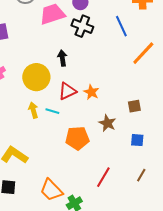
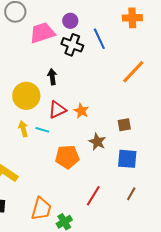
blue line: (121, 26) -> (99, 39), moved
blue square: (137, 140) -> (127, 159), size x1.5
orange trapezoid: (51, 190) -> (41, 209), turned -120

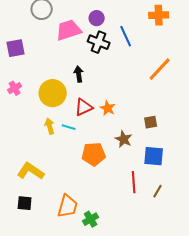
red line: (93, 196) -> (134, 182), moved, turned -35

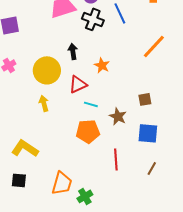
orange star: (108, 108) -> (102, 65), moved
cyan line: (69, 127) -> (91, 104), moved
red line: (134, 182) -> (116, 159), moved

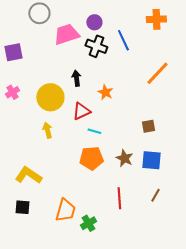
brown star: (118, 116) -> (124, 158), moved
red line: (116, 159) -> (119, 198), moved

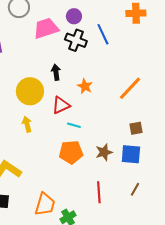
orange line: (157, 73) -> (130, 88), moved
brown square: (148, 126) -> (136, 128), moved
brown star: (124, 158) -> (104, 152), turned 30

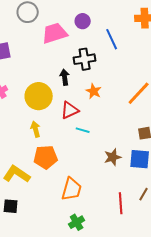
black cross: (76, 40) -> (85, 59), moved, turned -30
orange pentagon: (71, 152) -> (46, 157), moved
red line: (99, 192) -> (121, 203), moved
orange trapezoid: (45, 204) -> (72, 189), moved

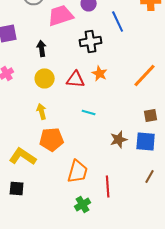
black arrow: (65, 77) -> (42, 48), moved
yellow circle: (39, 96) -> (45, 78), size x0.7
red triangle: (70, 110) -> (76, 79), moved, turned 30
red line: (121, 203) -> (108, 186), moved

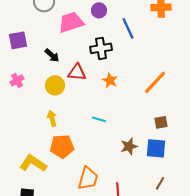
black arrow: (42, 48) -> (52, 55), turned 140
red triangle: (76, 79) -> (77, 72), moved

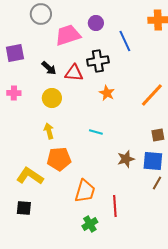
red triangle: (77, 72) -> (74, 73), moved
pink cross: (17, 80) -> (14, 93), turned 32
brown line: (160, 183) -> (157, 183), moved

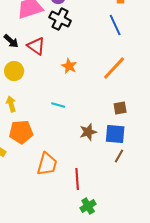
blue line: (125, 41) -> (115, 25), moved
black cross: (98, 61) -> (60, 19), moved, turned 35
red triangle: (74, 73) -> (36, 46), turned 30
green cross: (90, 224) -> (88, 206), moved

